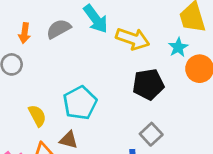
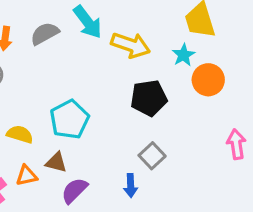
yellow semicircle: (37, 116) -> (20, 134), turned -45

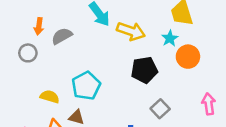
gray semicircle: (45, 33) -> (62, 36), moved
gray square: (152, 156) -> (160, 109), moved

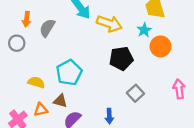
gray semicircle: (62, 36) -> (47, 28), turned -30

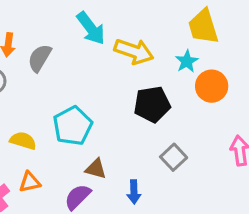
brown triangle: (60, 101) -> (96, 169), moved

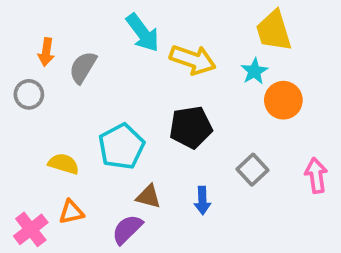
black pentagon: (152, 104) -> (191, 127), moved
gray square: (174, 157) -> (253, 170), moved
blue arrow: (134, 192) -> (202, 200), moved

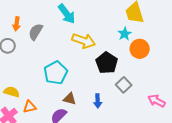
yellow arrow: (193, 60) -> (84, 41), moved
black pentagon: (191, 127) -> (107, 63), moved, turned -30
yellow semicircle: (64, 164) -> (12, 92), moved
pink arrow: (316, 175) -> (157, 101), moved, turned -54

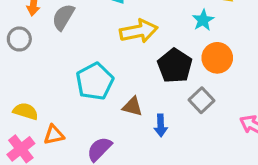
yellow arrow: (84, 41) -> (139, 31), turned -30
orange circle: (140, 49) -> (217, 58), moved
brown triangle: (70, 99) -> (132, 107), moved

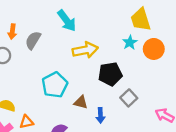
orange circle: (217, 58) -> (154, 49), moved
black pentagon: (175, 66) -> (110, 74), turned 30

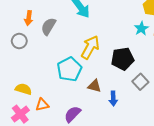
yellow arrow: (85, 50) -> (90, 47), moved, turned -50

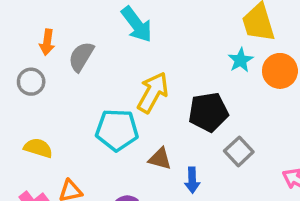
cyan pentagon: (69, 69) -> (117, 130), turned 30
yellow semicircle: (23, 89) -> (38, 148), moved

